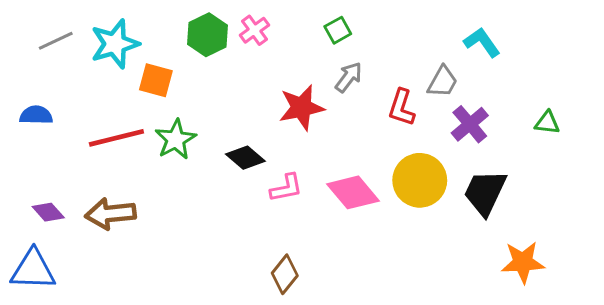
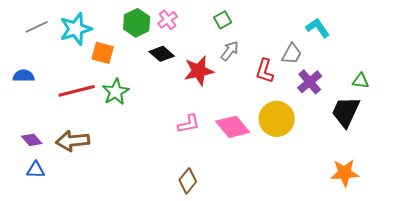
black diamond: (245, 158) -> (162, 54), moved
black trapezoid: (485, 192) -> (346, 112), moved
blue triangle: (33, 270) -> (36, 170), moved, size x0.6

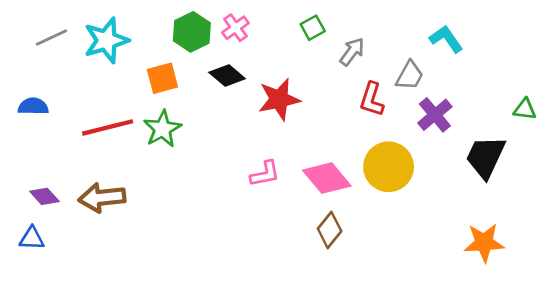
gray arrow: (230, 51) -> (352, 52), moved
orange square: (103, 53) -> (162, 78), moved, turned -30
green triangle: (361, 81) -> (525, 109), moved
blue triangle: (36, 170) -> (32, 238), moved
brown diamond: (188, 181) -> (330, 230), moved

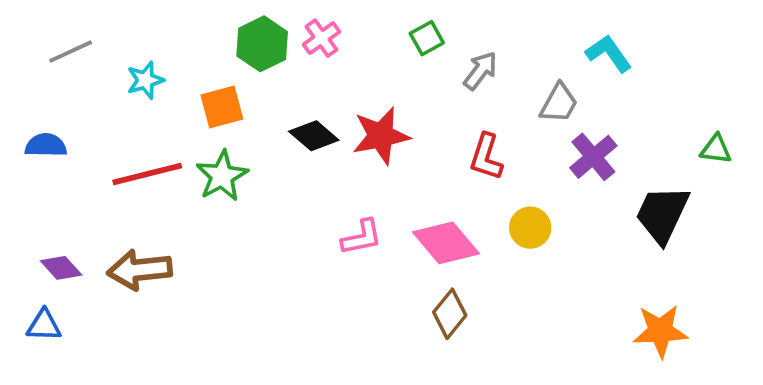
cyan star: (106, 40) -> (145, 80), moved, size x0.6
black diamond: (227, 75) -> (314, 136), moved
red L-shape: (372, 99) -> (486, 157), moved
yellow circle: (389, 167) -> (530, 228), size x0.6

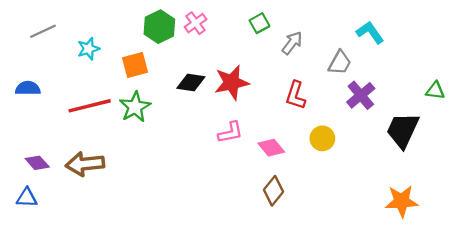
black diamond: (314, 136) -> (191, 82), turned -32
pink L-shape: (362, 237) -> (230, 133), moved
pink diamond: (446, 243) -> (271, 148), size x0.7

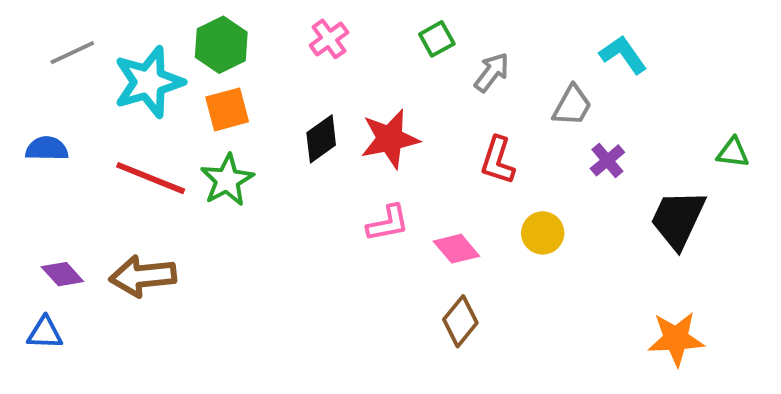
green hexagon: (159, 27) -> (221, 45), moved
cyan star: (88, 49) -> (149, 82), size x1.8
black diamond: (191, 82) -> (321, 139), turned -44
purple cross: (361, 95) -> (607, 160), size x0.7
red line: (90, 106) -> (151, 178), turned 36

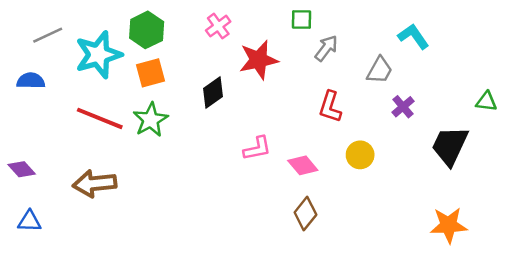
green square: (437, 39) -> (301, 20), moved, turned 30
red star: (390, 139) -> (259, 60), moved
blue semicircle: (47, 149) -> (31, 81), moved
purple diamond: (62, 274) -> (22, 169), moved

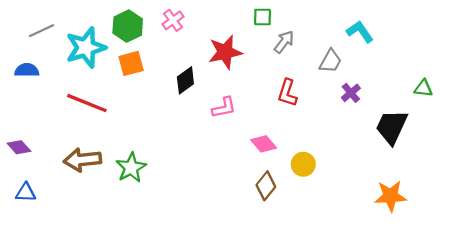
pink cross: (218, 26) -> (173, 20), moved
green star: (151, 120) -> (131, 168), moved
pink L-shape: (257, 148) -> (224, 108), moved
yellow circle: (360, 155) -> (303, 164), moved

